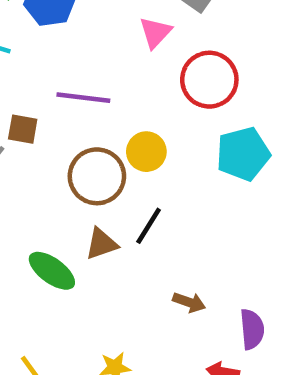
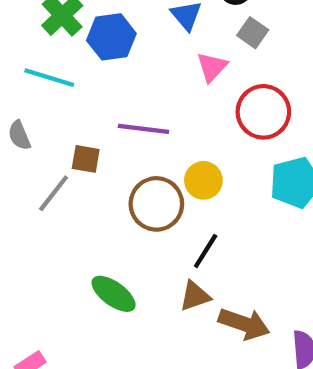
brown triangle: (101, 244) -> (195, 296), moved
brown arrow: (189, 302) -> (244, 324), size x1.6

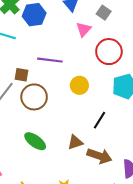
brown circle: (156, 204) -> (34, 97), moved
black line: (206, 251) -> (99, 120), moved

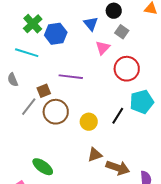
brown square: (21, 75) -> (44, 91), turned -32
yellow circle: (79, 85) -> (89, 122), moved
black line: (99, 120) -> (118, 116), moved
green ellipse: (35, 141) -> (43, 167), moved

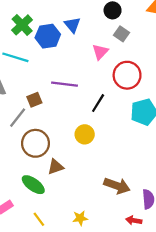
blue triangle: (91, 24) -> (72, 25), moved
brown circle: (56, 112) -> (35, 143), moved
black line: (118, 116) -> (98, 103), moved
brown triangle: (95, 155) -> (56, 167), moved

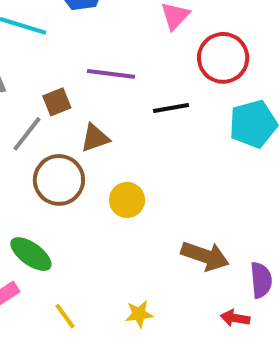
black line: (98, 103) -> (171, 108), turned 48
yellow circle: (85, 134) -> (127, 200), moved
brown triangle: (56, 167) -> (95, 138), moved
green ellipse: (33, 185) -> (31, 254), moved

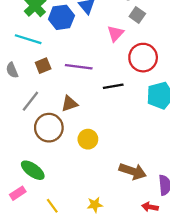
brown square: (57, 102) -> (43, 66), moved

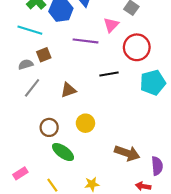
purple line: (79, 67) -> (85, 41), moved
gray semicircle: (12, 70) -> (26, 64), moved, turned 96
brown circle: (49, 128) -> (49, 127), moved, size x0.7
green ellipse: (33, 170) -> (63, 152), moved

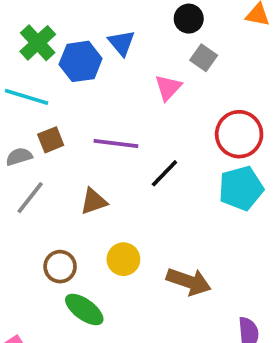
purple line: (85, 41) -> (116, 144), moved
red circle: (137, 47) -> (239, 134), moved
black line: (109, 74) -> (164, 173), turned -36
brown arrow: (127, 153) -> (189, 282), moved

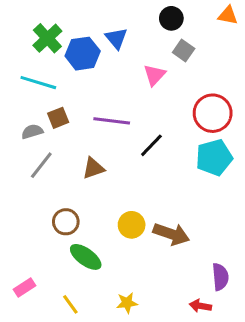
yellow circle: (123, 259) -> (132, 225), moved

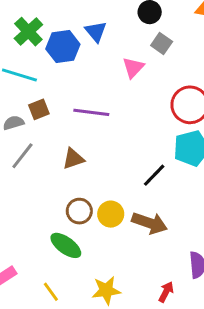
black line: (151, 145) -> (154, 175), moved
brown circle: (66, 222) -> (79, 211), moved
yellow star: (127, 303) -> (106, 290), size x1.4
red arrow: (200, 306) -> (166, 292), moved, turned 108

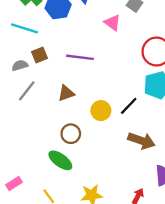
pink triangle: (133, 67) -> (112, 23), turned -36
yellow circle: (111, 214) -> (101, 111), moved
brown arrow: (150, 223) -> (141, 141), moved

